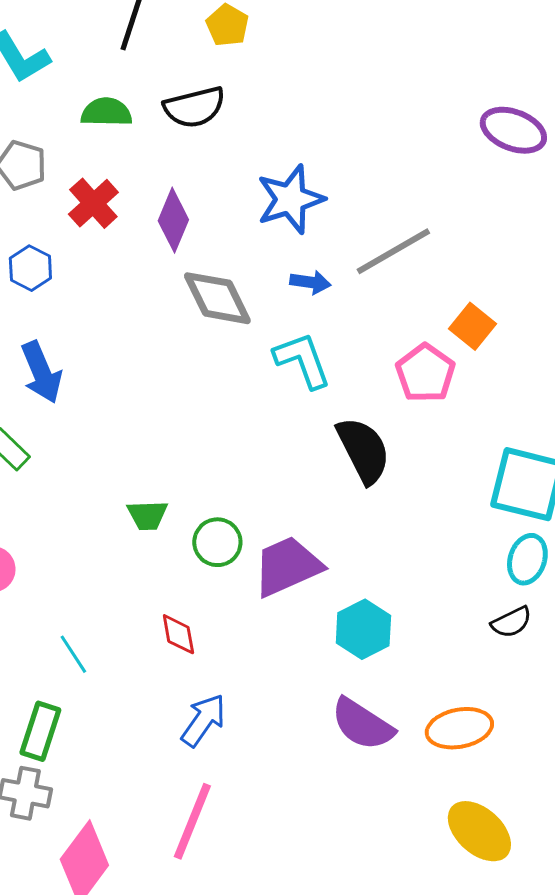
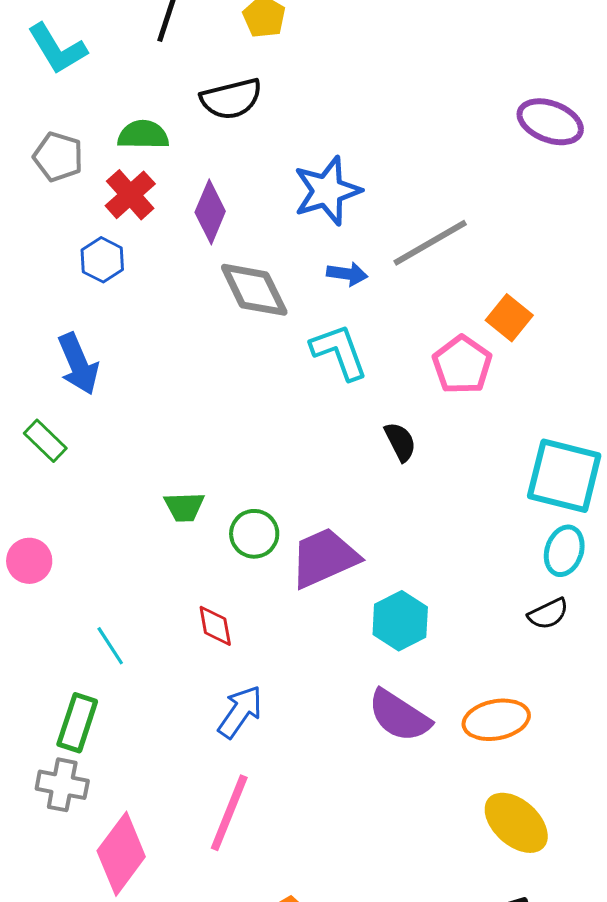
green semicircle: (106, 112) -> (143, 135), moved
blue hexagon: (30, 268) -> (102, 260), moved
black semicircle: (363, 450) -> (400, 442), size x0.6

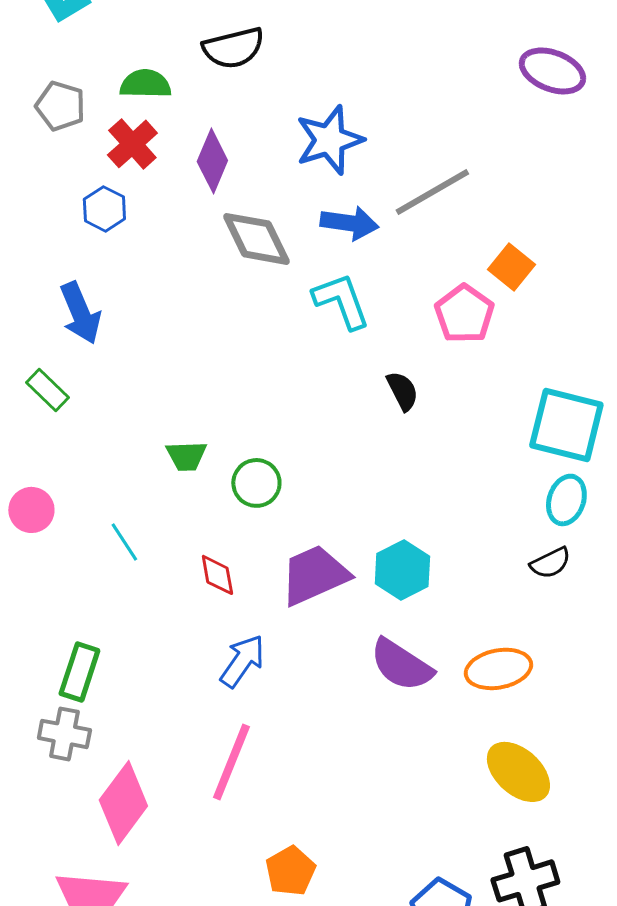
blue arrow: (347, 274) -> (349, 223), size x1.4
purple trapezoid: (324, 558) -> (314, 575), moved
cyan line: (110, 646) -> (124, 542), moved

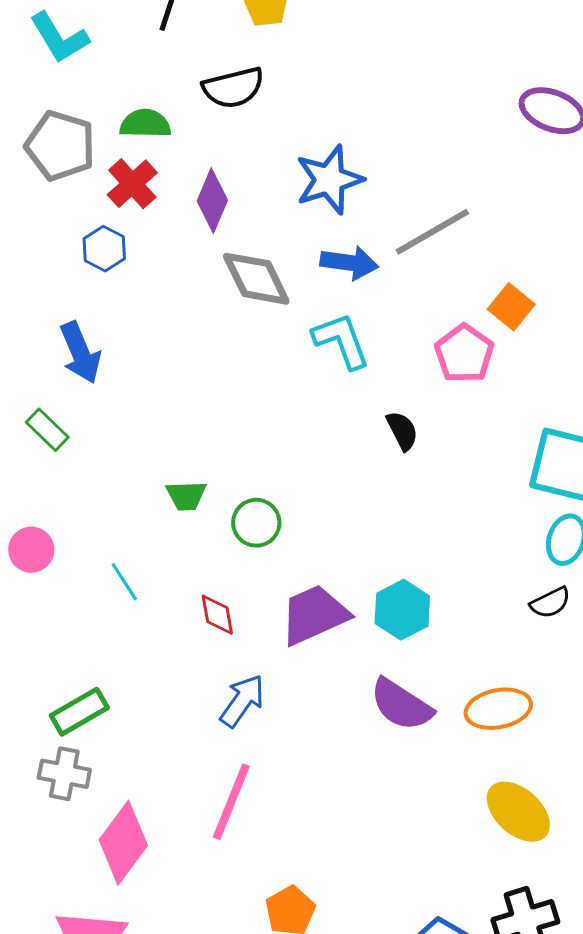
gray pentagon: (60, 106) -> (60, 146), size x1.4
green rectangle: (79, 672) -> (79, 712), turned 42

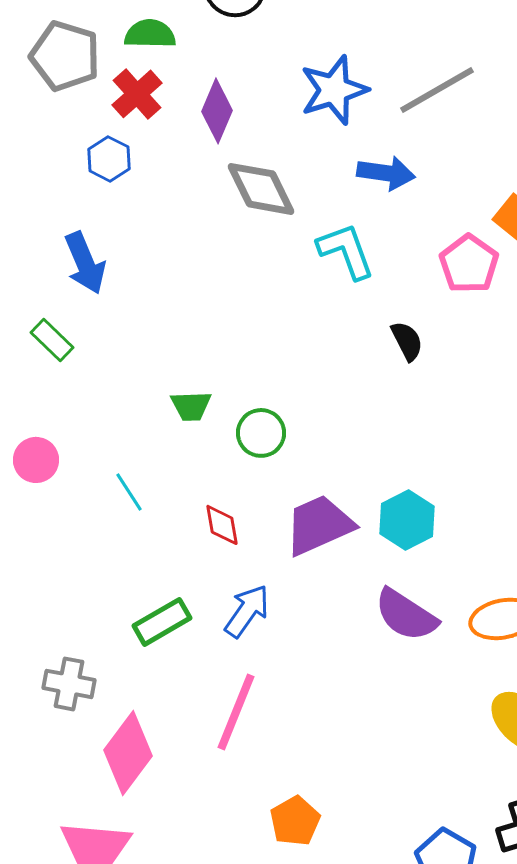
gray line: (432, 232) -> (437, 90), moved
blue arrow: (349, 263) -> (386, 173), moved
green rectangle: (79, 712) -> (162, 622), moved

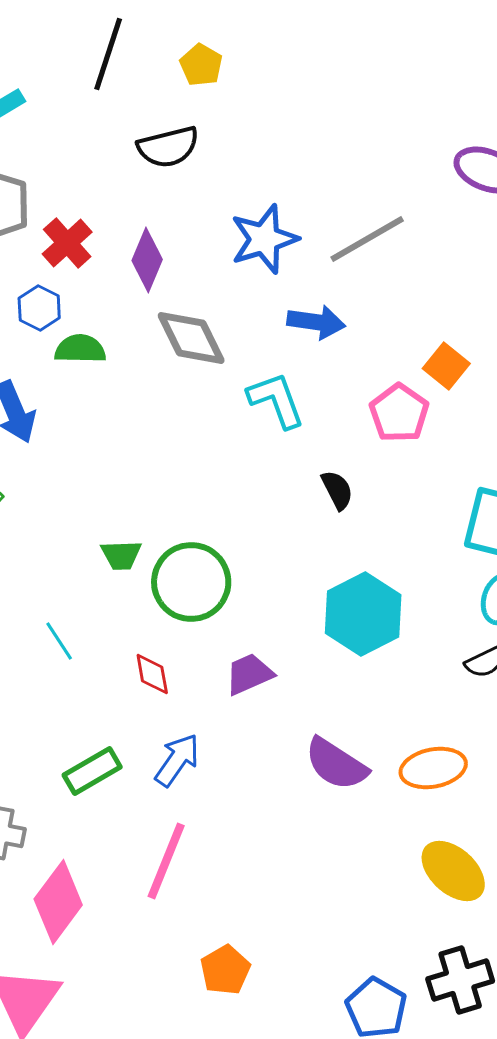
green semicircle: (150, 34) -> (80, 349), moved
green circle: (261, 433) -> (191, 582), size x1.6
cyan hexagon: (407, 520) -> (363, 614), moved, size x1.4
purple trapezoid: (319, 525) -> (249, 674), size x0.7

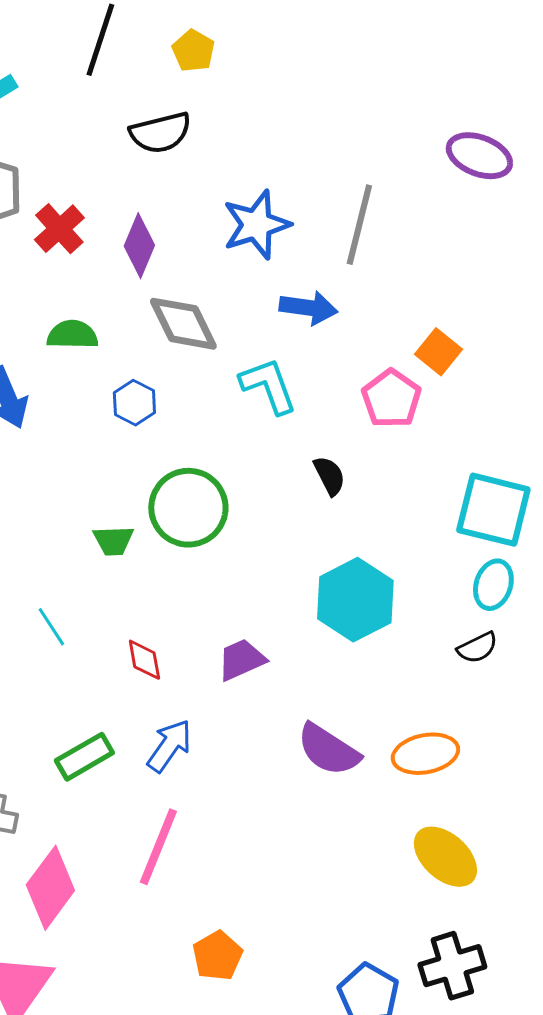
gray line: (367, 239) -> (359, 225), turned -46
blue hexagon: (39, 308) -> (134, 403), moved
green circle: (191, 582) -> (188, 508), moved

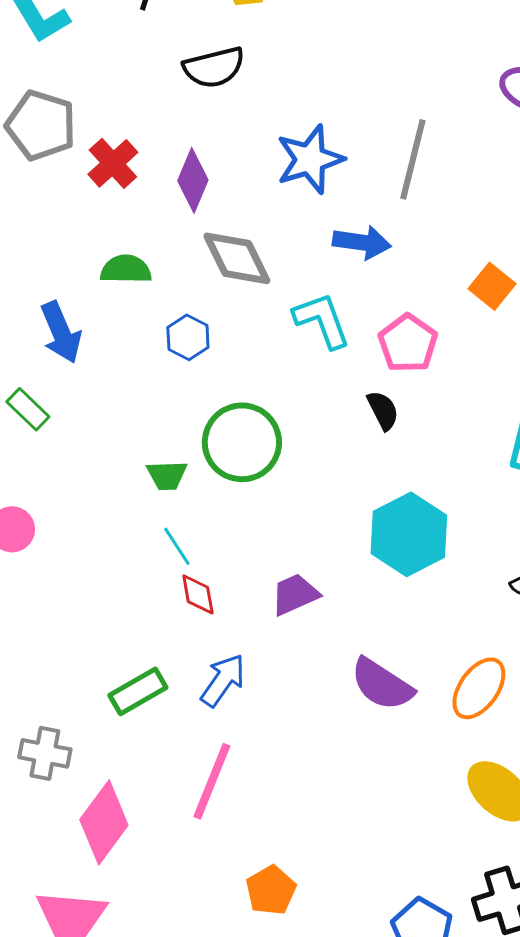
pink pentagon: (391, 399) -> (408, 343), moved
cyan line: (51, 627) -> (177, 546), moved
orange ellipse: (425, 754) -> (479, 688), turned -44

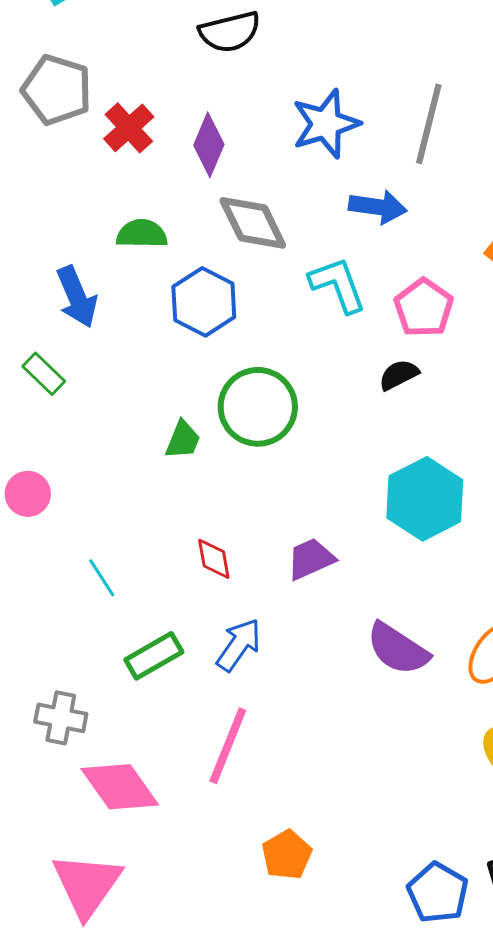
blue hexagon: (188, 337) -> (204, 302), size x1.5
black semicircle: (383, 410) -> (399, 375), turned -90
green trapezoid: (167, 475) -> (183, 440), turned -66
cyan line: (177, 546) -> (102, 578), moved
pink diamond: (104, 822) -> (120, 787), turned -72

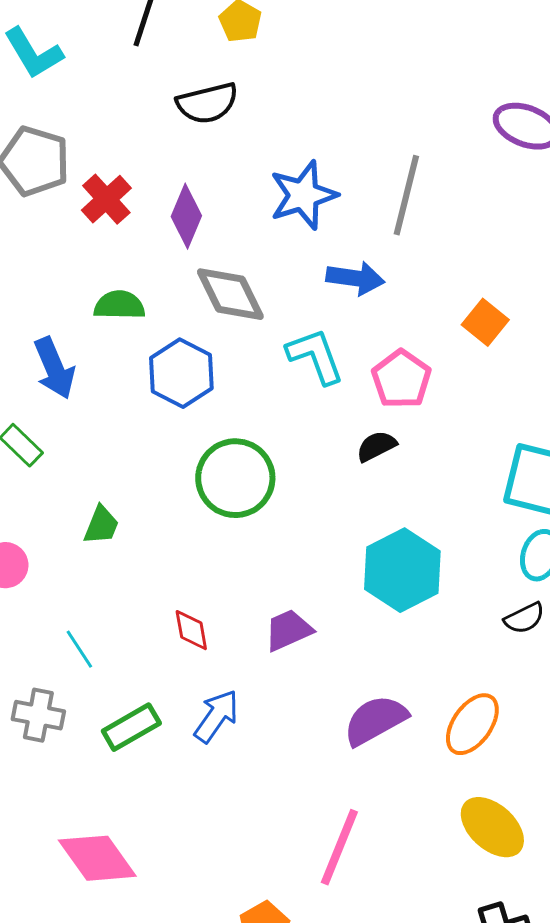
green trapezoid: (183, 440) -> (101, 525), moved
purple semicircle: (398, 649) -> (375, 720), turned 118
gray cross: (61, 718) -> (38, 715), moved
pink line: (228, 746) -> (339, 847), moved

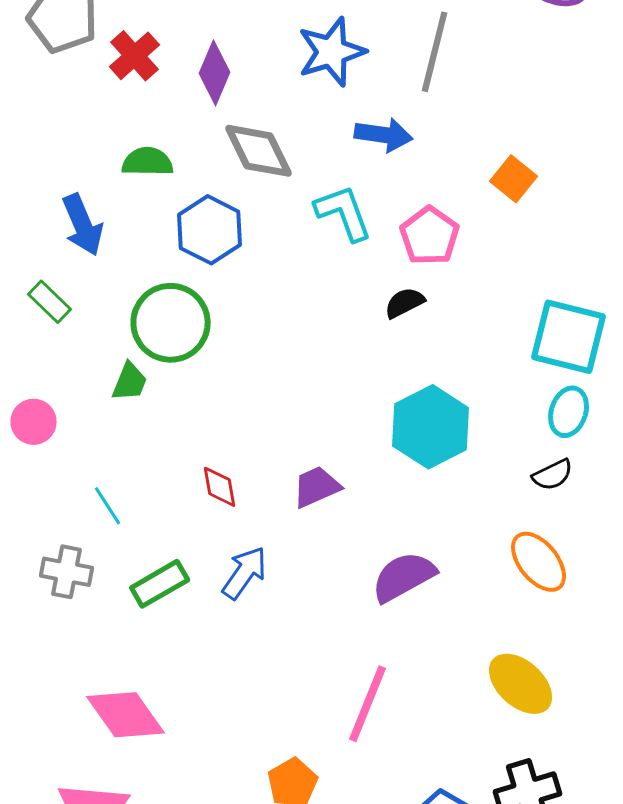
green circle: (235, 478) -> (171, 323), moved
orange ellipse: (472, 724) -> (539, 562), moved, turned -74

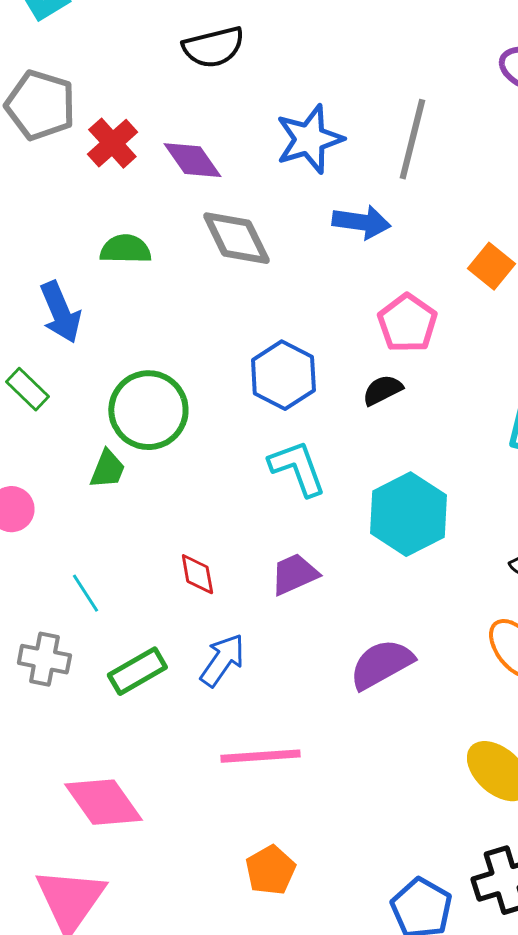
purple diamond: (215, 73) -> (192, 160), turned -58
cyan L-shape: (344, 213) -> (297, 468), moved
blue hexagon: (210, 230) -> (283, 375), moved
pink line: (368, 704) -> (260, 756), moved, turned 64

